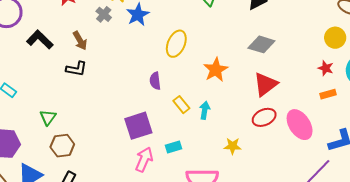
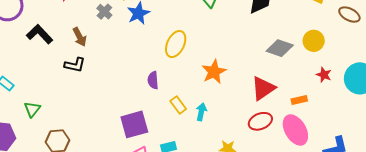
yellow circle: (335, 38) -> (314, 41), moved
gray diamond: (261, 44) -> (280, 48), moved
orange rectangle: (328, 94) -> (299, 100), moved
green triangle: (48, 117) -> (32, 109), moved

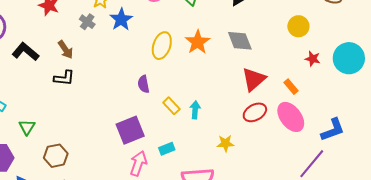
gray diamond: (280, 48) -> (240, 41), moved, turned 56
orange star: (214, 72) -> (198, 42), moved
orange rectangle: (299, 100) -> (291, 87), turned 70

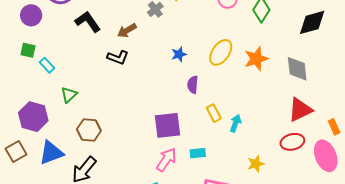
blue star: (121, 19) -> (179, 54), moved, size x0.7
brown arrow: (66, 50) -> (127, 30), turned 78
yellow star: (226, 143) -> (256, 164), turned -30

